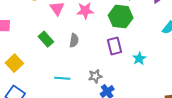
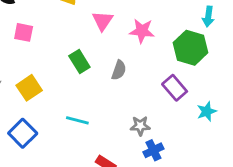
purple rectangle: (114, 46) -> (175, 88), turned -36
cyan line: (62, 78) -> (77, 120), moved

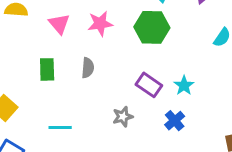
green rectangle: (79, 62) -> (47, 69), turned 45
purple rectangle: (175, 88) -> (149, 85), moved
blue cross: (153, 150) -> (175, 121), moved

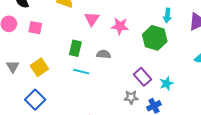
gray semicircle: (88, 68) -> (104, 54), turned -104
gray star: (123, 117) -> (131, 97), moved
cyan line: (60, 127) -> (81, 72), moved

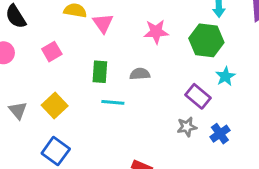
pink triangle: (92, 19) -> (103, 23), moved
pink square: (35, 28) -> (52, 52), moved, turned -32
cyan star: (167, 83) -> (225, 76), moved

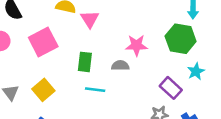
pink star: (156, 32) -> (136, 45), moved
pink square: (52, 52) -> (43, 42), size x1.6

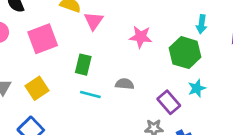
pink star: (136, 45) -> (141, 37), moved
gray semicircle: (120, 66) -> (125, 84), moved

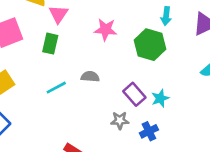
green rectangle: (83, 65) -> (50, 44), moved
cyan star: (197, 88) -> (160, 98), moved
cyan line: (90, 94) -> (56, 88), turned -42

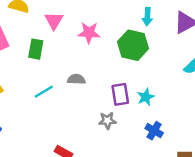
pink triangle: (58, 14) -> (54, 21), moved
purple rectangle: (134, 94) -> (120, 94), turned 35
blue cross: (149, 131) -> (154, 131), moved, turned -30

